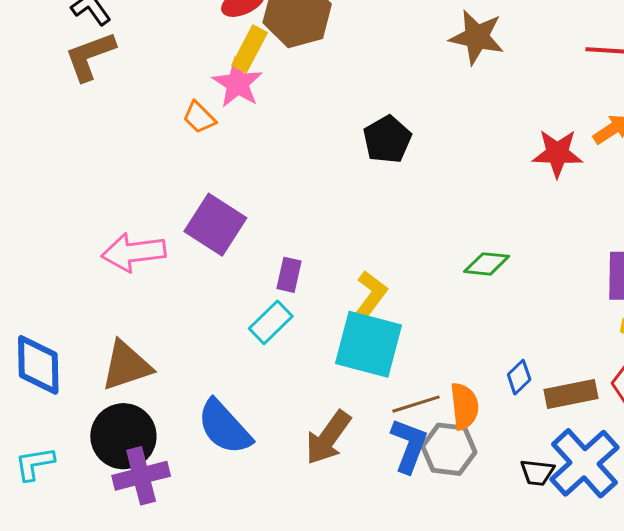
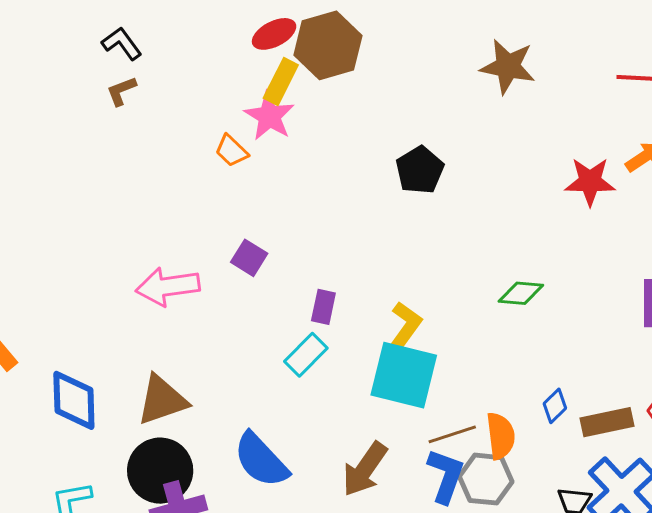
brown L-shape: (90, 56) -> (121, 91), size x0.6
purple square: (215, 225) -> (249, 258), size x0.6

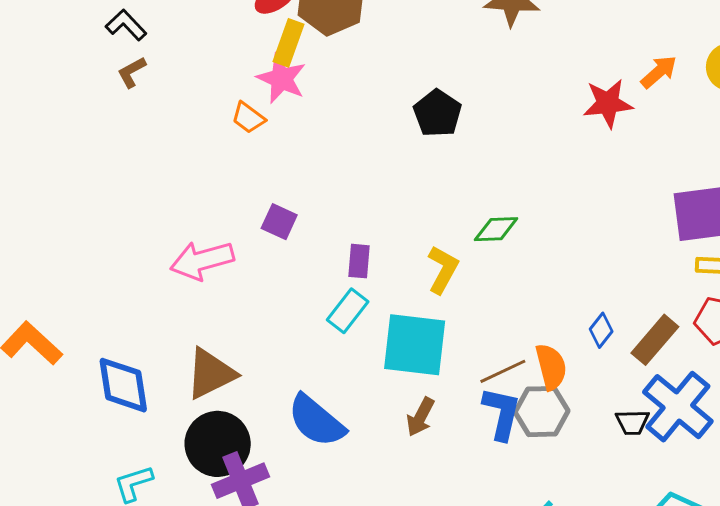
green diamond: (521, 293) -> (496, 229), moved
cyan square: (404, 375) -> (415, 345), moved
brown rectangle: (607, 422) -> (655, 340), turned -30
brown arrow: (365, 469) -> (420, 417), size x0.7

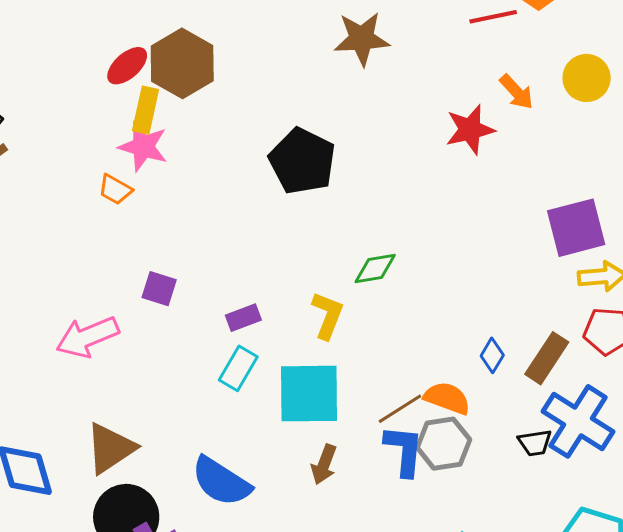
orange arrow: (659, 72) -> (517, 92), turned 96
black pentagon: (437, 113) -> (302, 161), size x1.4
purple rectangle: (359, 261) -> (243, 318), turned 72
orange semicircle: (551, 367) -> (447, 398), turned -48

